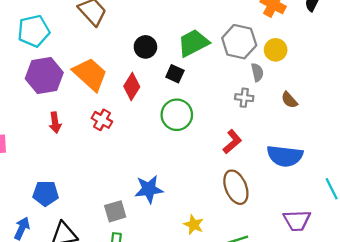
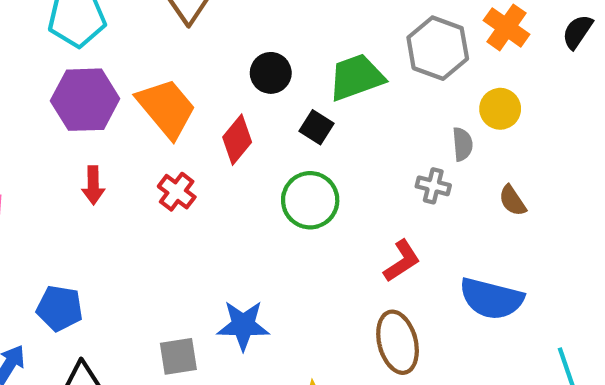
gray hexagon: (239, 42) -> (438, 48), moved

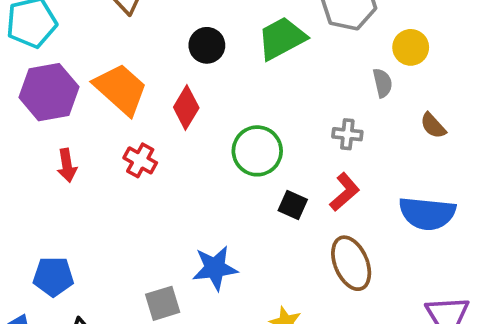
black square: (317, 127) -> (293, 205), moved
gray cross: (433, 186) -> (347, 134), moved

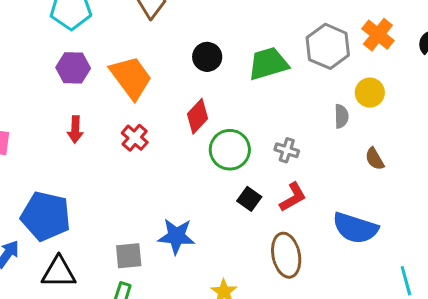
purple hexagon: (49, 92) -> (73, 68), size x0.7
red diamond: (186, 107) -> (197, 116), moved
gray cross: (347, 134) -> (287, 150), moved
blue pentagon: (53, 277) -> (46, 216), size x1.5

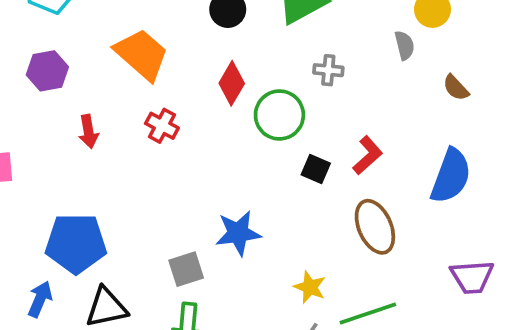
purple hexagon: (73, 68) -> (47, 71), moved
gray cross: (287, 150) -> (328, 70), moved
blue semicircle: (355, 228) -> (451, 176), turned -75

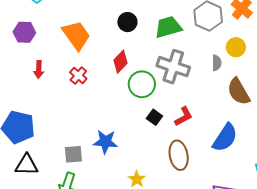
gray cross: (328, 70) -> (173, 67), size x2.0
brown semicircle: (456, 88) -> (239, 92), size x1.8

